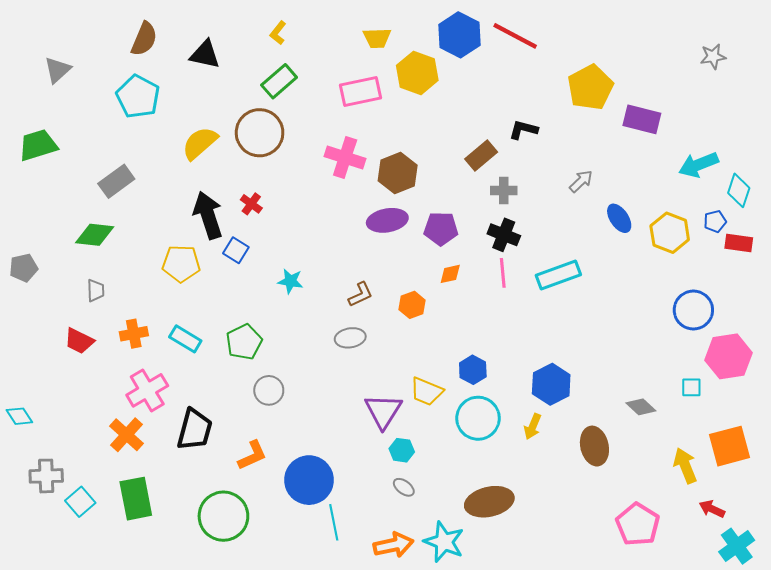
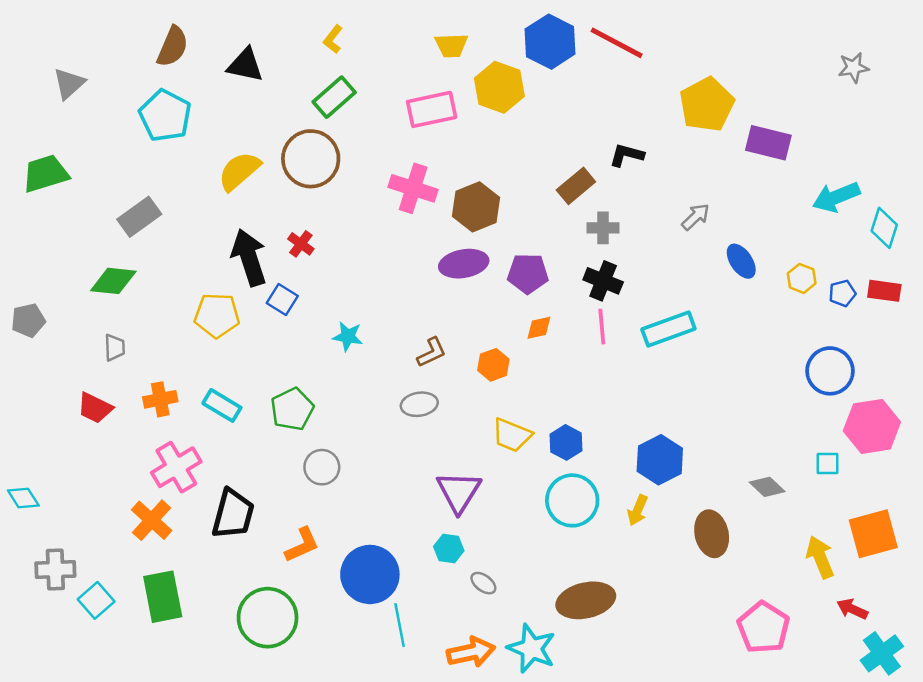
blue pentagon: (715, 221) -> (842, 293), moved
yellow hexagon: (670, 233) -> (802, 278), size x0.6
yellow trapezoid: (426, 391) -> (512, 435), moved
cyan hexagon: (402, 450) -> (449, 549), moved

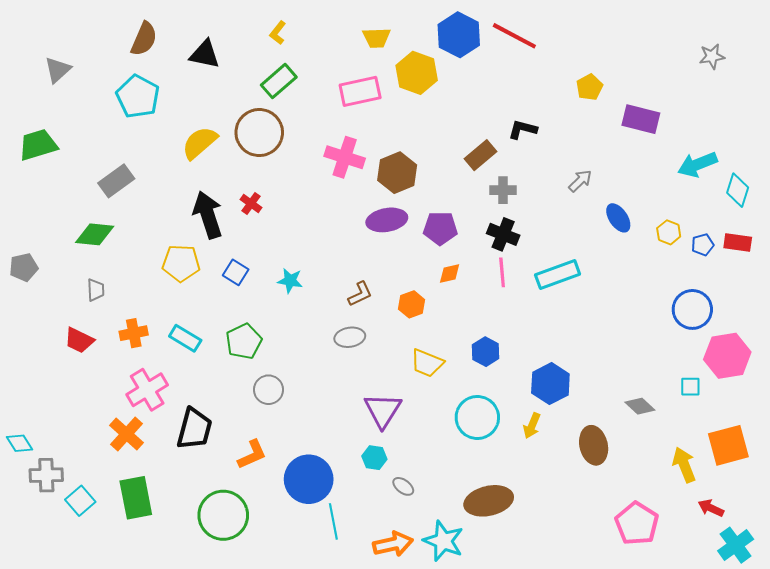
yellow pentagon: (707, 105) -> (589, 87), size x0.6
blue square: (282, 299) -> (236, 272), moved
blue hexagon: (566, 442) -> (486, 352), moved
cyan diamond: (23, 498) -> (20, 443), moved

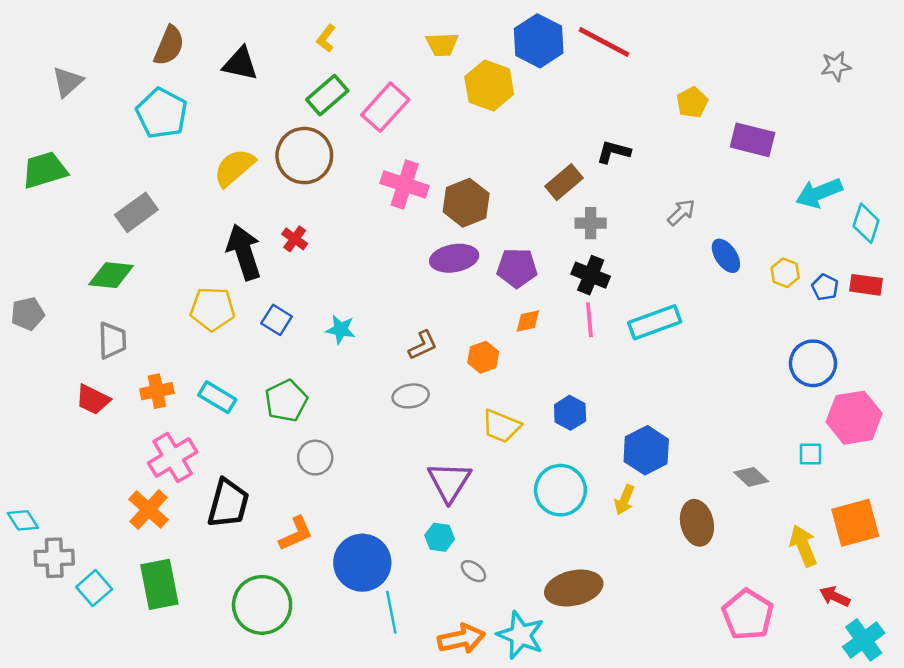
pink rectangle: (360, 91) -> (385, 107), moved, turned -36
blue pentagon: (703, 245) -> (825, 287), turned -30
gray trapezoid: (96, 290) -> (112, 340), size x1.4

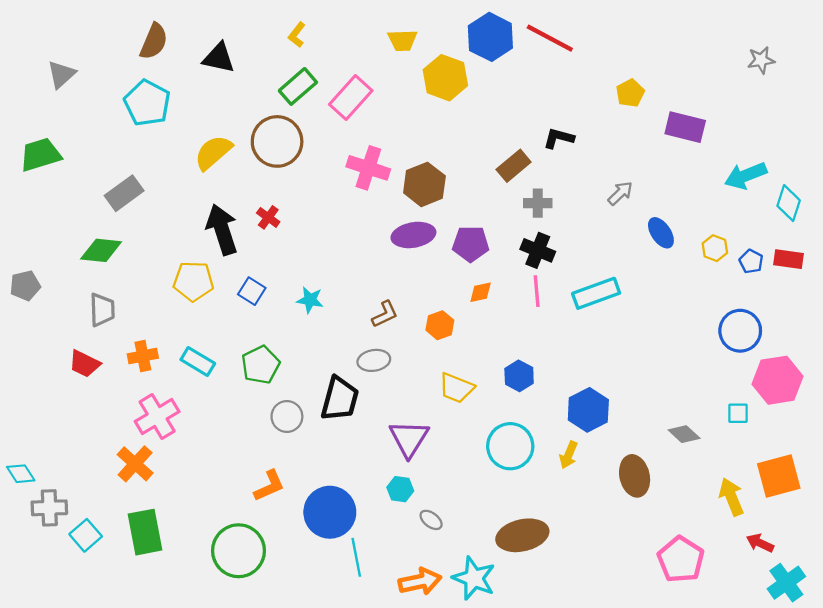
black trapezoid: (228, 503) -> (340, 399), moved

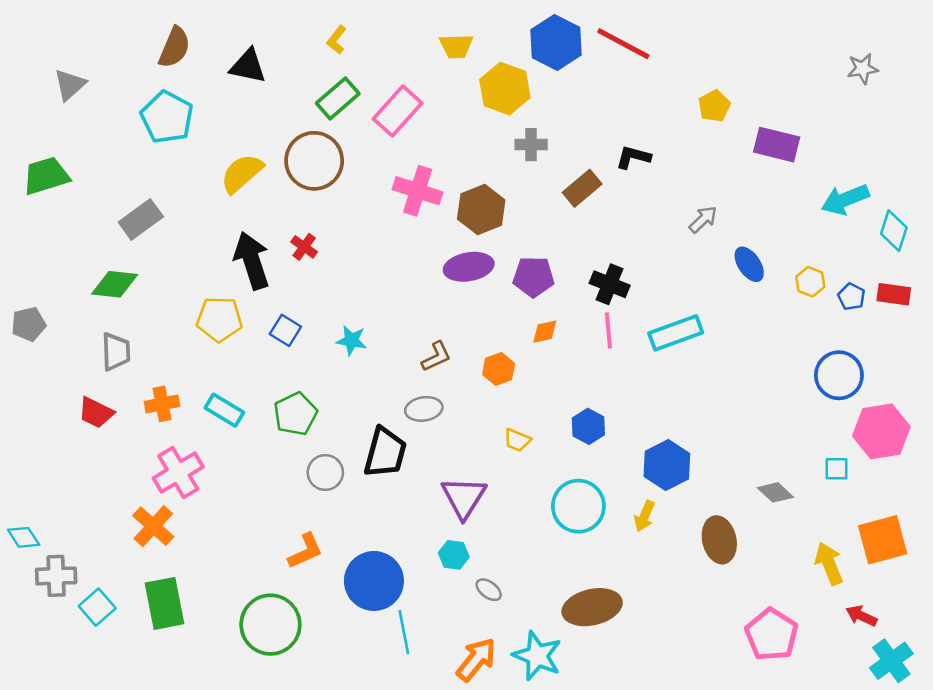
gray cross: (538, 203) -> (531, 145), moved
yellow trapezoid: (456, 388) -> (517, 440), size x0.7
orange arrow: (420, 582) -> (476, 660), turned -39

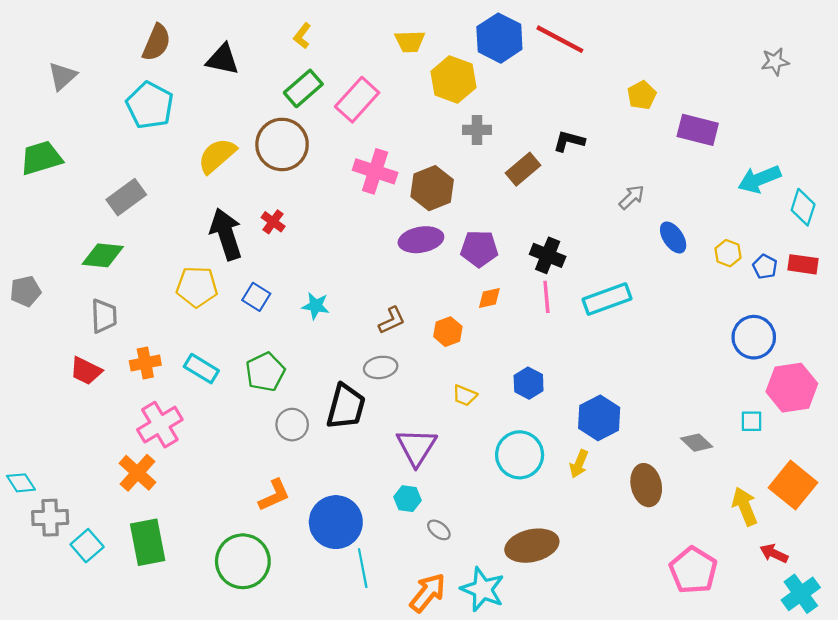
orange square: (883, 540) -> (793, 485), turned -36

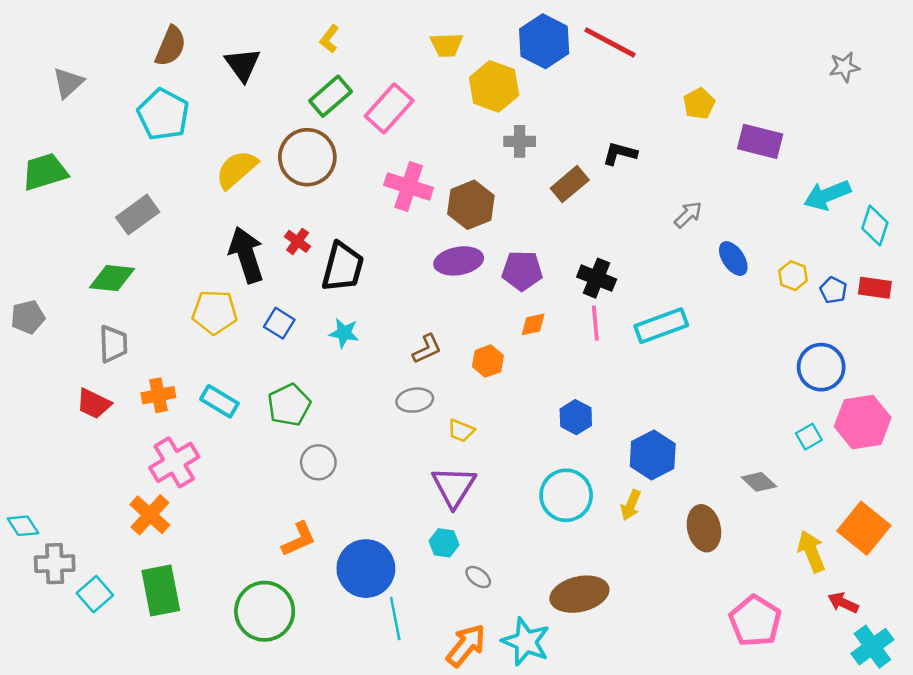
black triangle: (223, 59) -> (243, 64), turned 42
yellow trapezoid: (465, 395) -> (461, 431), moved
black trapezoid: (346, 407) -> (343, 267), moved
cyan square: (752, 421) -> (809, 437), moved, turned -30

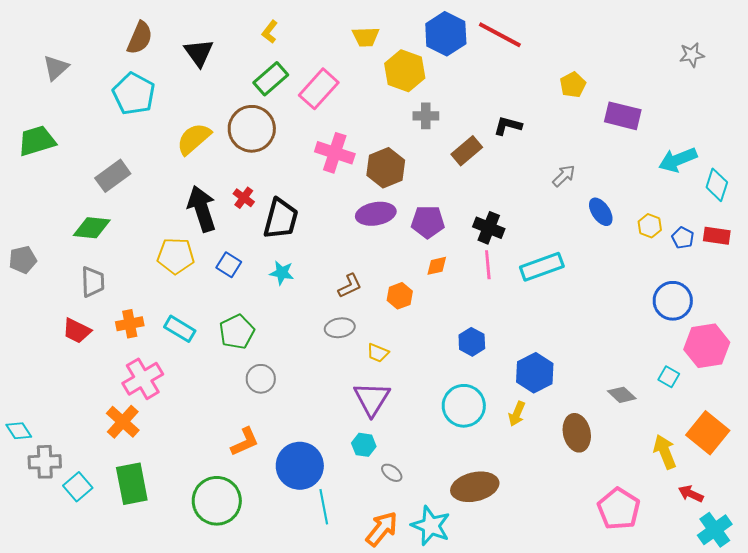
cyan square: (809, 437) -> (669, 377), moved, turned -30

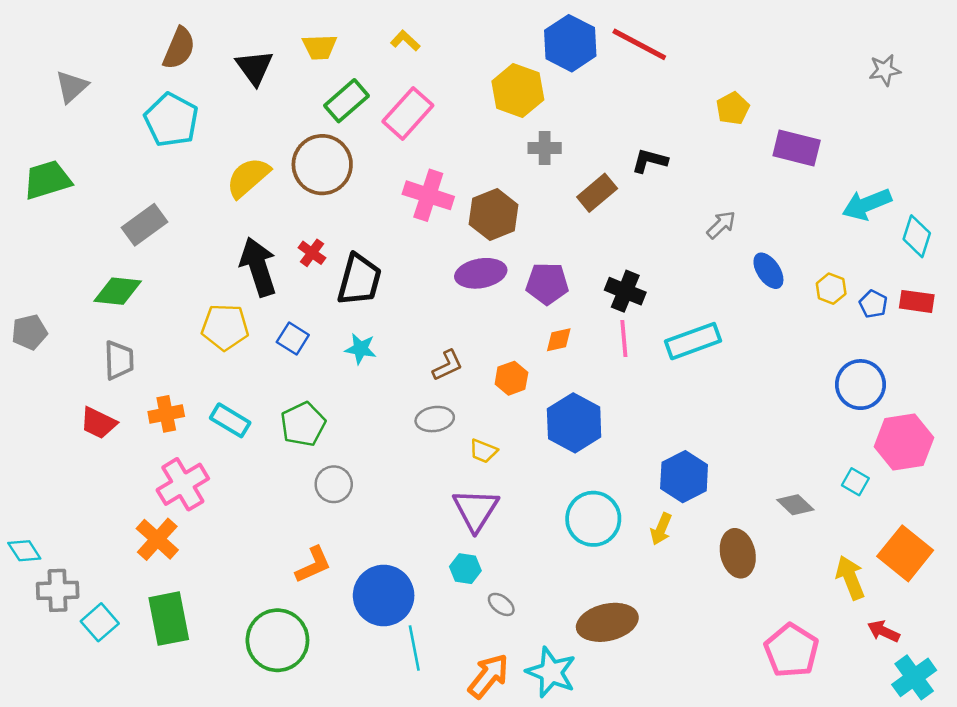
yellow L-shape: (270, 32) -> (405, 41), moved, turned 95
yellow trapezoid: (366, 37) -> (320, 47), moved
blue hexagon: (472, 342) -> (574, 423), moved, size x1.6

